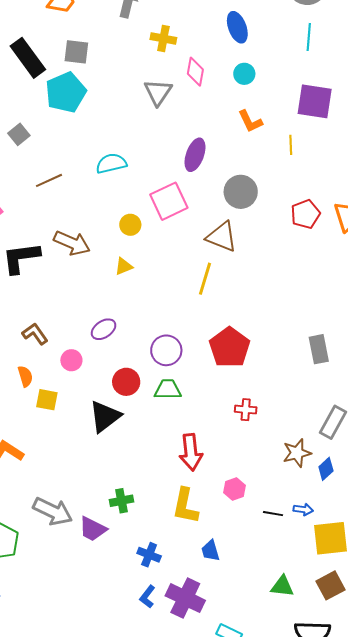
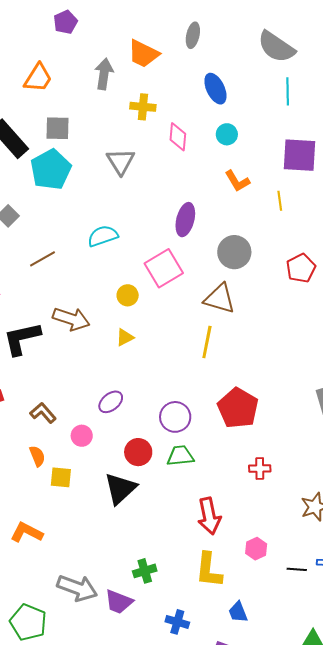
gray triangle: (158, 92) -> (121, 161), moved

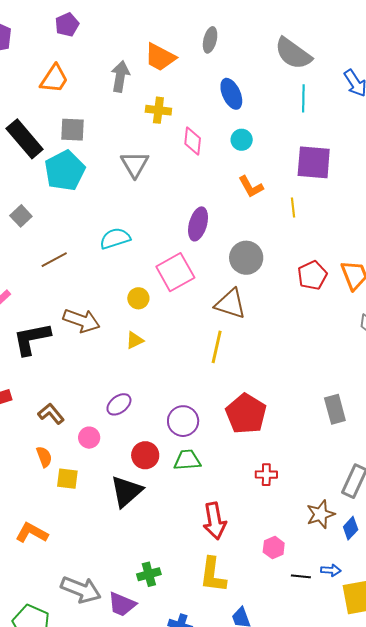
purple pentagon: (65, 22) -> (67, 25), moved
pink hexagon: (256, 549) -> (274, 548), moved

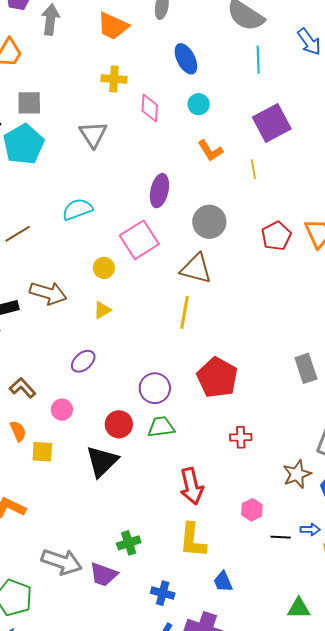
gray arrow: (120, 76) -> (50, 20), moved
purple square: (314, 162) -> (272, 123), turned -30
purple ellipse: (119, 404) -> (83, 361), moved

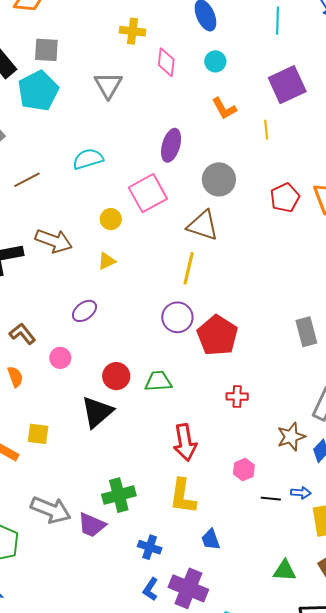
purple circle: (155, 388) -> (177, 317), moved
yellow square: (42, 452) -> (38, 434), moved
green cross: (129, 543) -> (119, 495), size x1.4

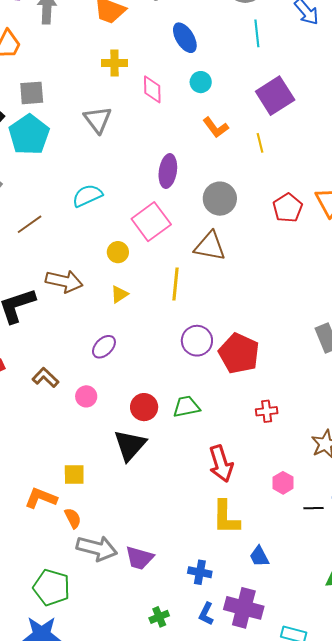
yellow line: (189, 268) -> (175, 284), moved
orange semicircle: (15, 377) -> (73, 518), moved
green cross: (119, 495) -> (159, 617), moved, size x0.6

